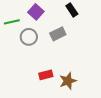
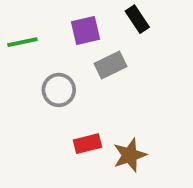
purple square: (36, 12) -> (86, 31), moved, turned 35
gray circle: (29, 37) -> (59, 90), moved

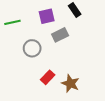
red rectangle: (88, 144) -> (48, 77), turned -32
brown star: (130, 155) -> (70, 84), turned -30

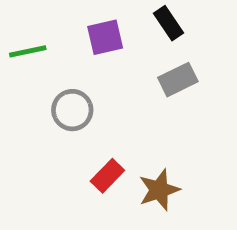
gray rectangle: (60, 35) -> (178, 80), moved
brown star: (70, 84) -> (159, 190), turned 30

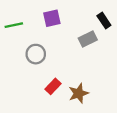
black rectangle: (168, 23) -> (104, 21), moved

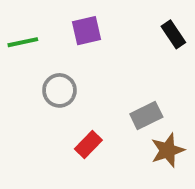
gray rectangle: (88, 39) -> (146, 116), moved
brown star: (78, 93) -> (168, 150), moved

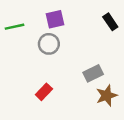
gray circle: (59, 90) -> (49, 44), moved
red rectangle: (88, 144) -> (44, 92), moved

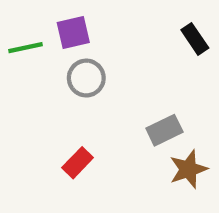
purple square: (55, 19) -> (73, 32), moved

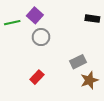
purple square: (73, 32) -> (35, 15), turned -35
black rectangle: (195, 39) -> (92, 19), turned -48

